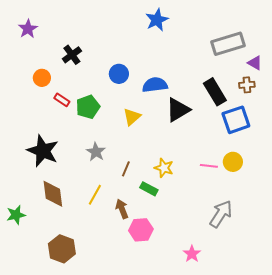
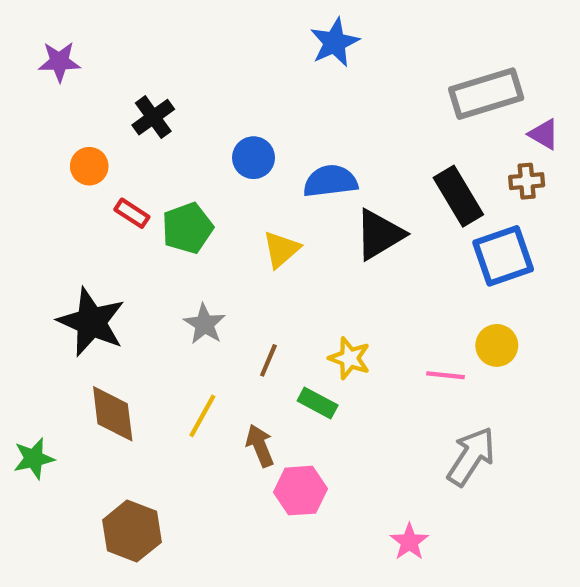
purple star: (28, 29) -> (59, 62), turned 30
pink line: (209, 166) -> (446, 375), moved

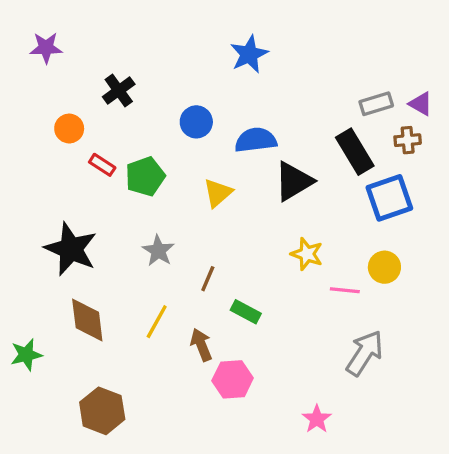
blue star: (335, 42) -> (249, 54), moved
gray rectangle: (486, 94) -> (376, 104), moved, size x0.6
yellow star: (350, 358) -> (307, 254), moved

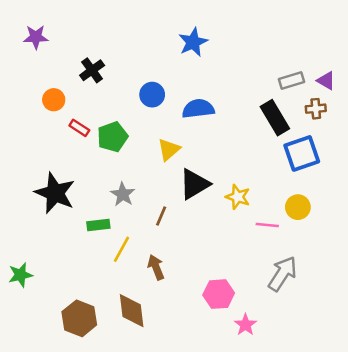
black triangle: (294, 181) -> (194, 184), moved
green rectangle: (246, 312) -> (98, 225), moved, turned -35
brown diamond: (87, 320) -> (132, 311), moved
pink hexagon: (233, 379) -> (219, 294), moved

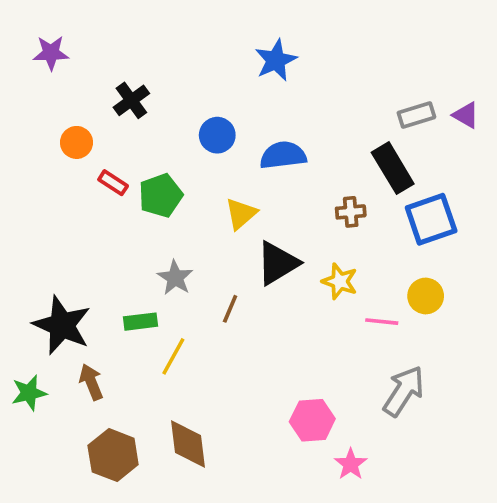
brown cross: (316, 109) -> (351, 212), moved
black star: (55, 193) -> (62, 325), moved
brown arrow: (156, 267) -> (91, 382), moved

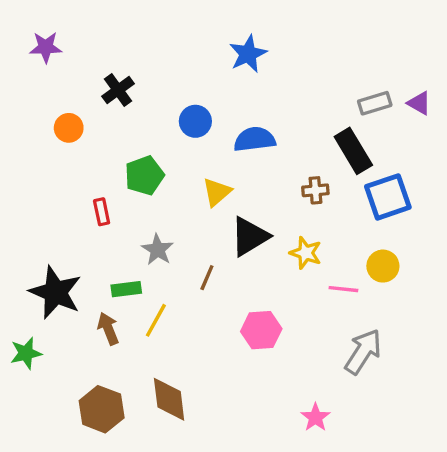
red rectangle: (113, 183) -> (102, 212), moved, turned 45
brown arrow: (91, 382) -> (108, 329), moved
pink hexagon: (312, 420) -> (261, 330), moved

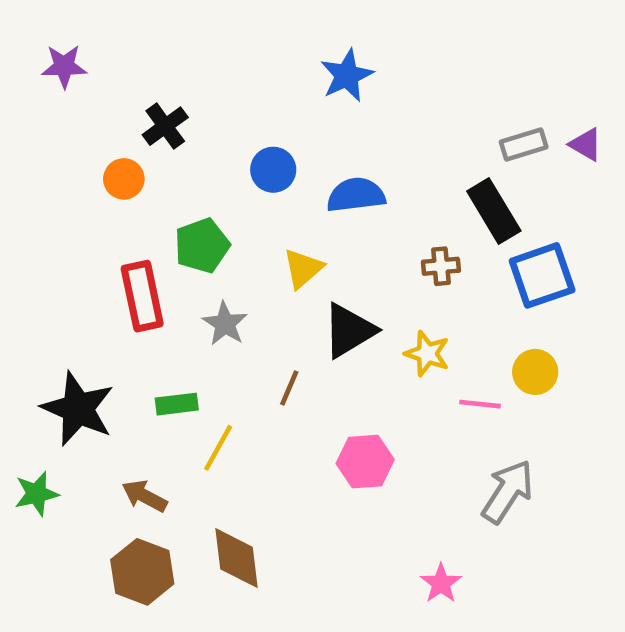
orange circle: (69, 128) -> (124, 179), moved
red rectangle: (102, 212) -> (142, 296), size x1.8
gray star: (158, 250) -> (225, 324), moved
brown arrow: (108, 329) -> (145, 496), moved, turned -40

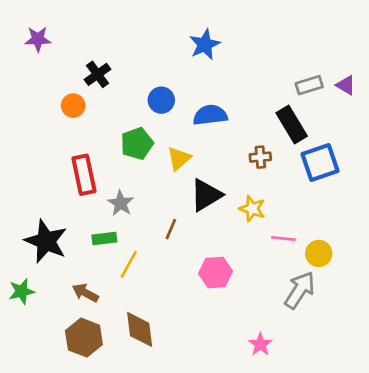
green pentagon: (202, 246) -> (137, 144), moved
gray star: (225, 324) -> (121, 203), moved
yellow circle: (535, 372) -> (319, 253), moved

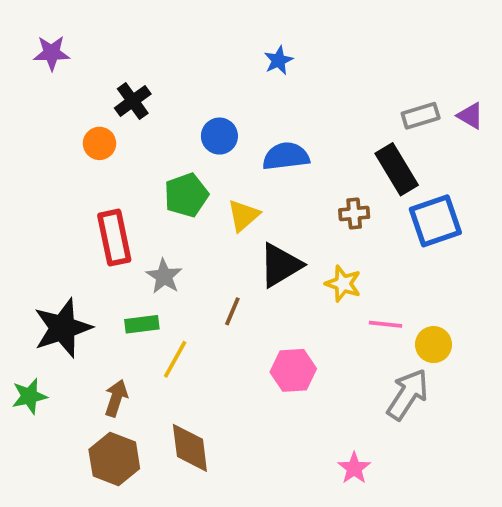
blue star: (205, 44) -> (278, 60), size x0.7
black star: (46, 241) -> (63, 328), turned 30
brown arrow: (85, 293) -> (116, 398), turned 80

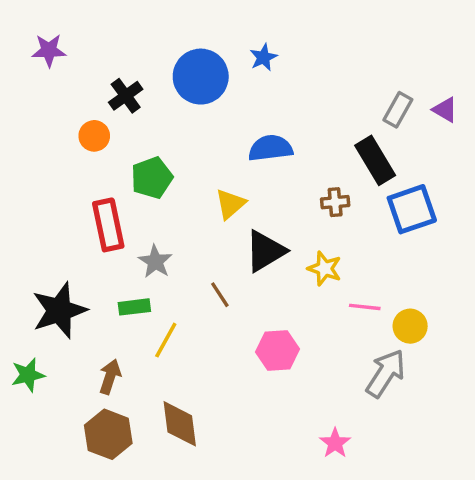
gray rectangle: (421, 116) -> (398, 110), turned -44
blue circle: (219, 136) -> (201, 77), moved, size x1.6
green pentagon: (186, 195) -> (152, 178), moved
brown line: (232, 311) -> (220, 295), turned -56

